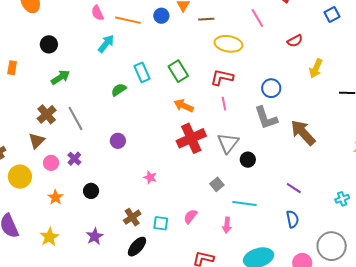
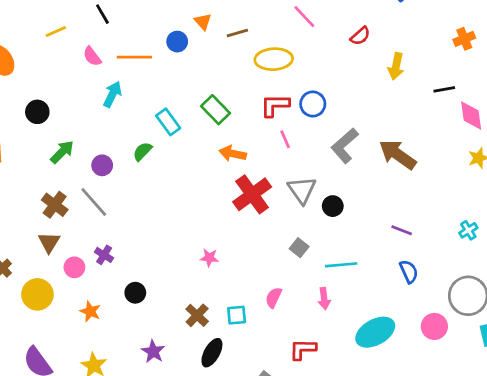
blue circle: (271, 88) -> (313, 104), moved
gray L-shape: (266, 118) -> (345, 146), turned 80
purple circle: (118, 141) -> (102, 165), moved

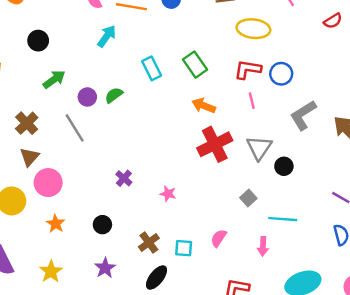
green semicircle: (142, 151) -> (114, 95), moved
brown cross: (55, 205) -> (27, 123), moved
purple cross: (104, 255) -> (124, 178), moved
pink circle: (74, 267) -> (48, 183), size x1.5
black circle: (135, 293) -> (102, 225), moved

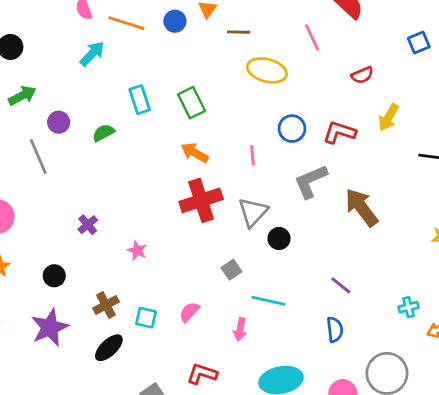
red L-shape: (248, 69) -> (339, 132), moved
green semicircle: (114, 95) -> (103, 133), moved
purple star: (105, 268) -> (50, 327), size x1.5

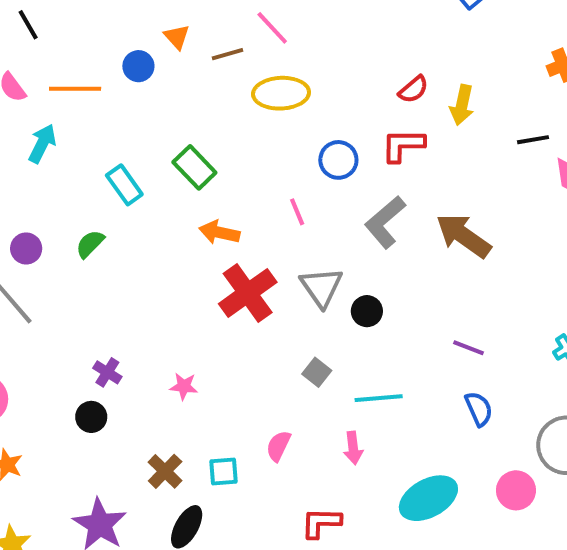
pink line: (312, 37) -> (272, 28), moved
red semicircle: (362, 75) -> (413, 89), moved
black circle: (54, 276) -> (91, 417), moved

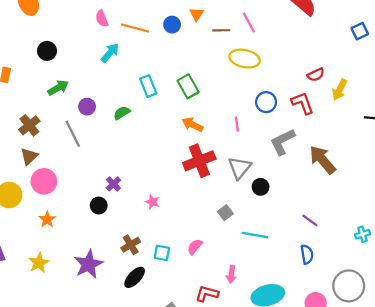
red L-shape: (403, 145) -> (303, 103), turned 55
pink arrow: (353, 448) -> (231, 274), moved

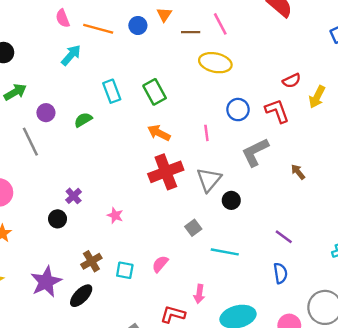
brown arrow: (322, 160) -> (298, 172), size x0.5
black ellipse: (135, 277) -> (81, 296), moved

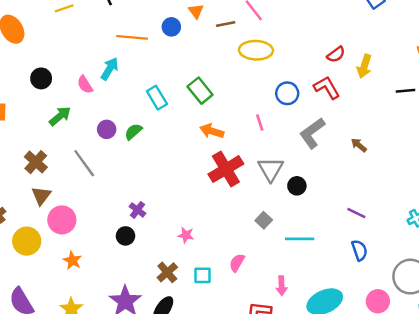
pink semicircle: (63, 18) -> (85, 85), moved
purple circle: (46, 113) -> (107, 129), moved
pink star: (115, 215) -> (186, 235), moved

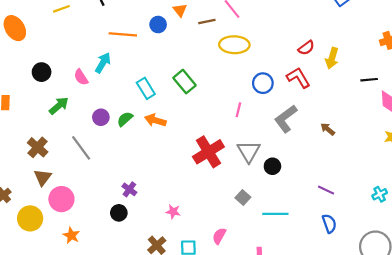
pink line: (260, 123) -> (238, 110), turned 32
orange arrow: (212, 131) -> (155, 120), moved

